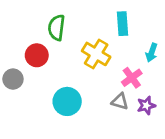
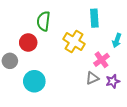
cyan circle: (67, 101) -> (34, 81), moved
gray triangle: (120, 101) -> (92, 78), turned -40

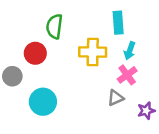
cyan arrow: (117, 41) -> (130, 51), moved
yellow cross: (74, 42) -> (93, 52), turned -30
purple star: (113, 81) -> (146, 111), moved

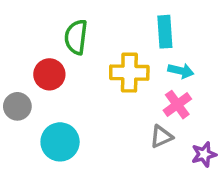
cyan arrow: (130, 51) -> (181, 71), turned -96

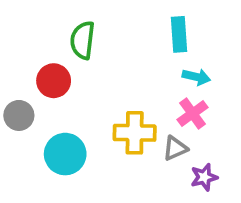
yellow cross: (129, 73) -> (135, 133), moved
purple star: (204, 154) -> (204, 177), moved

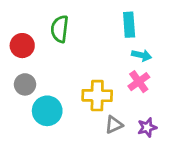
red circle: (54, 81) -> (22, 46), moved
gray circle: (19, 115) -> (25, 84), moved
gray triangle: (175, 148) -> (114, 125), moved

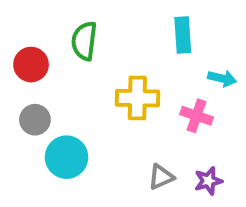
cyan arrow: (142, 55) -> (222, 78), moved
pink cross: (139, 82) -> (197, 116), turned -35
yellow cross: (97, 96) -> (137, 98), moved

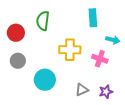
cyan circle: (66, 157) -> (45, 80), moved

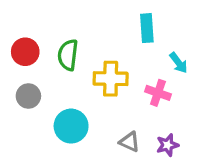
green semicircle: (43, 21) -> (68, 55), moved
cyan arrow: (113, 40) -> (179, 63), turned 40
gray triangle: (82, 90) -> (130, 142), turned 48

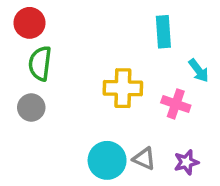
red circle: (25, 52) -> (29, 23), moved
green semicircle: (68, 55) -> (40, 63), moved
cyan circle: (71, 126) -> (107, 160), moved

